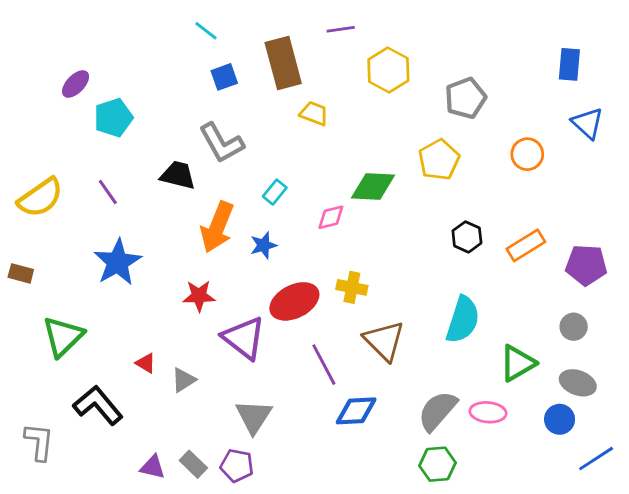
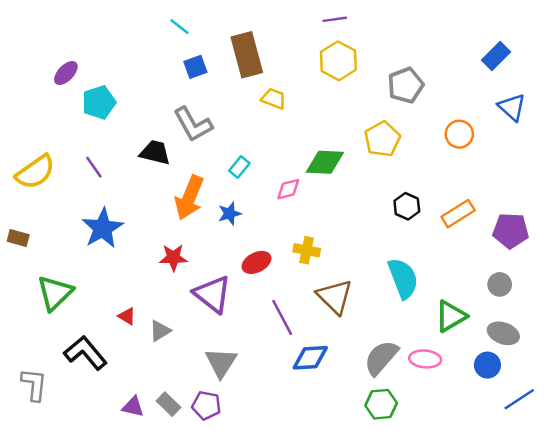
purple line: (341, 29) -> (335, 19), moved
blue rectangle: (569, 64) -> (496, 56), turned 40
red ellipse: (294, 301) -> (256, 262), size x0.7
cyan semicircle: (463, 320) -> (403, 278), turned -39

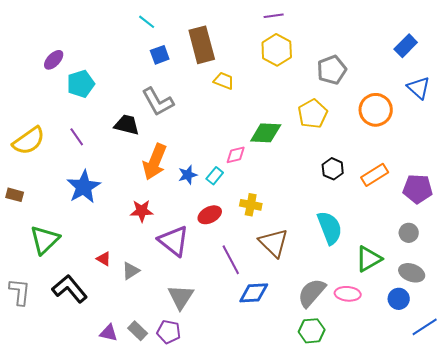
orange circle: (459, 134) -> (376, 110), size x1.4
cyan rectangle: (239, 167) -> (215, 176), moved
gray L-shape: (34, 385) -> (20, 292), moved

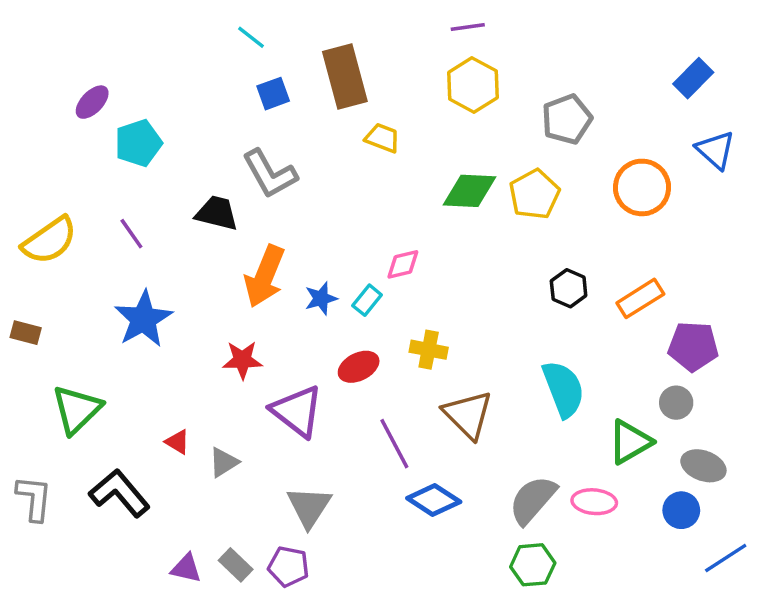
green diamond: (266, 133) -> (470, 191), moved
purple pentagon: (418, 189) -> (693, 346), moved
gray circle: (409, 233) -> (676, 403), moved
blue diamond: (254, 293) -> (434, 500), turned 36

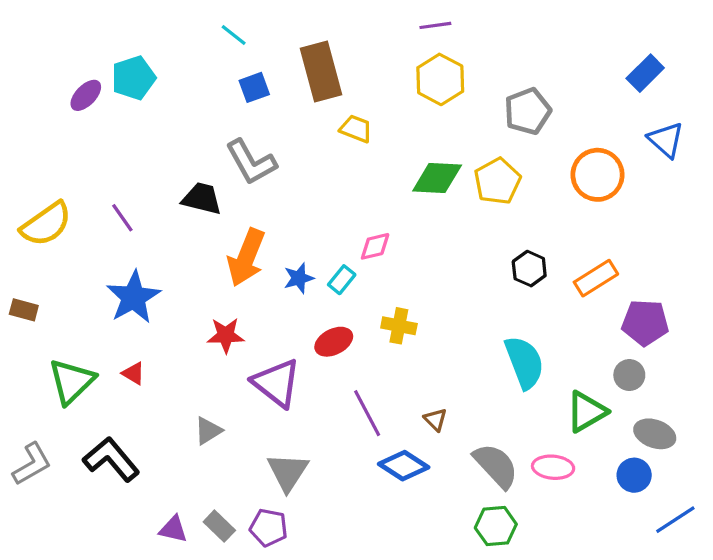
cyan pentagon: (138, 143) -> (133, 78), moved
brown triangle: (468, 415) -> (435, 420), moved, size x0.5
red triangle: (178, 442) -> (133, 373), moved
gray L-shape: (34, 498) -> (32, 464), turned 54
gray semicircle: (533, 500) -> (496, 466), turned 96

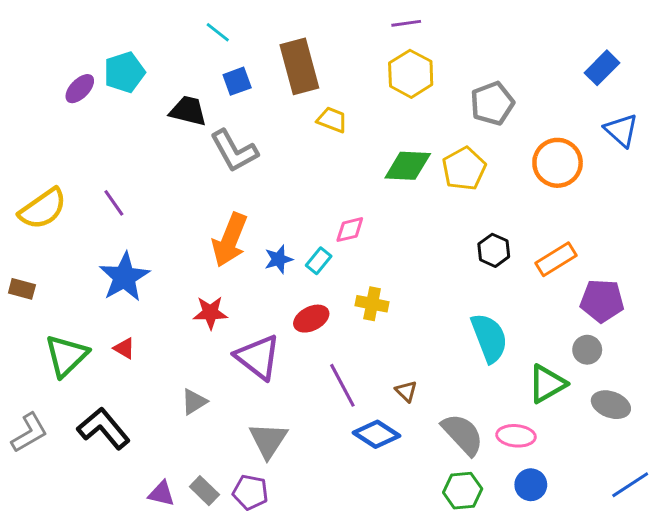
black trapezoid: (202, 199) -> (188, 111), moved
blue circle: (634, 475) -> (531, 485), moved

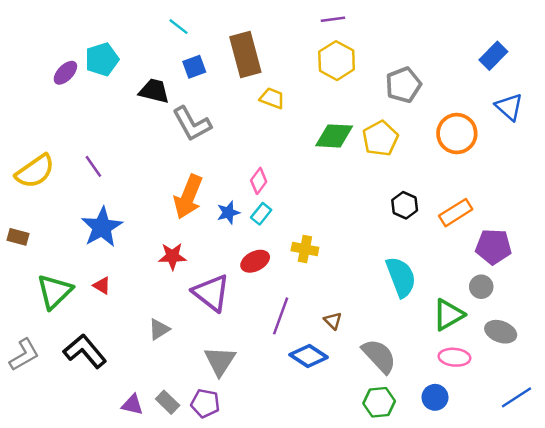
pink diamond: (350, 230) -> (259, 181), moved, turned -40
purple line: (342, 385) -> (281, 316), turned 48
pink ellipse: (516, 436) -> (454, 357), moved

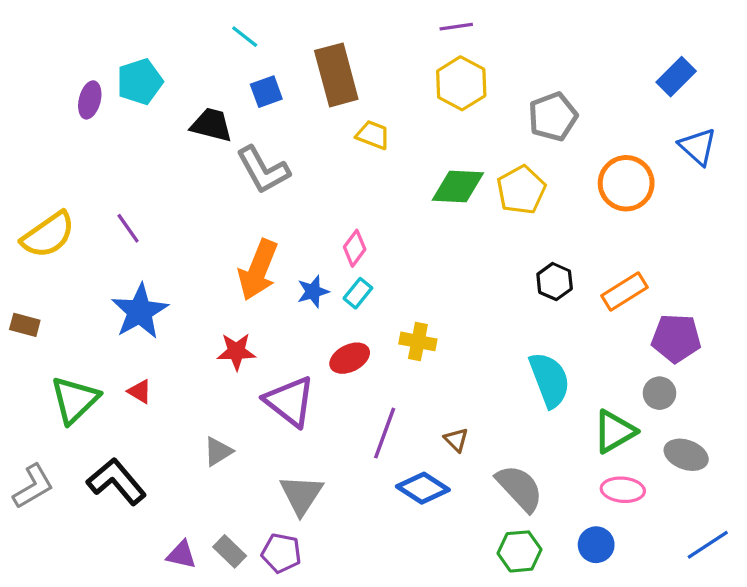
purple ellipse: (65, 73) -> (90, 100), turned -30

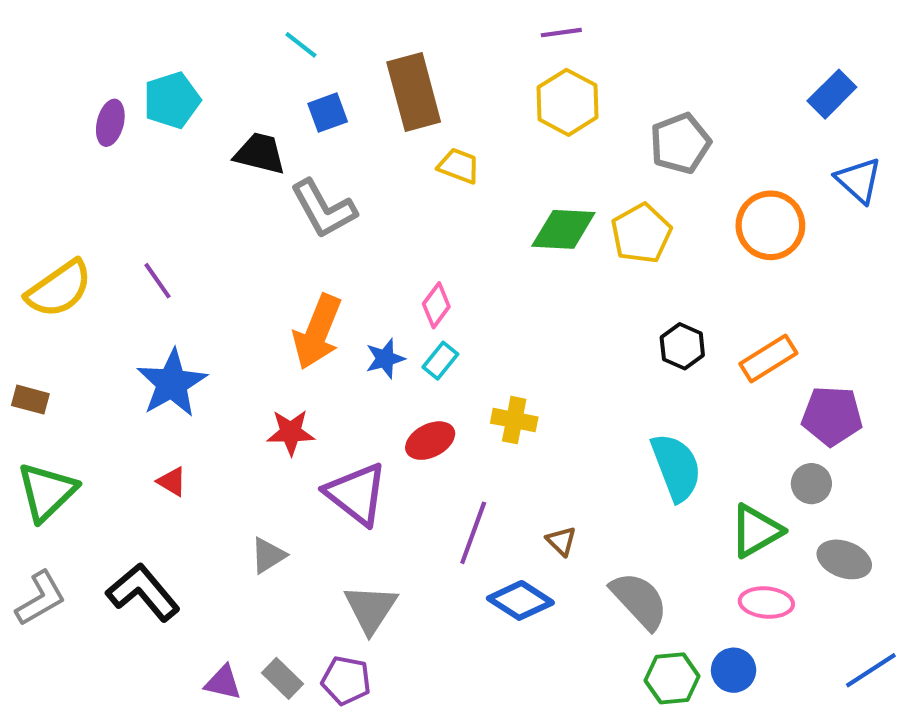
green triangle: (75, 400) -> (47, 492), moved
green hexagon: (520, 551) -> (672, 678), moved

